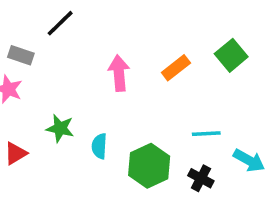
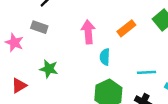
gray rectangle: (21, 55) -> (39, 27), moved
cyan semicircle: (99, 146) -> (105, 57), moved

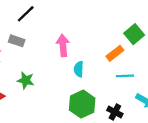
orange rectangle: (126, 28) -> (115, 53), moved
cyan line: (147, 72) -> (125, 76), moved

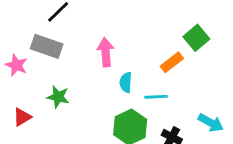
gray rectangle: (17, 41) -> (47, 46), size x1.5
cyan line: (125, 76) -> (156, 97), moved

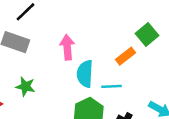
cyan semicircle: (126, 82) -> (85, 74), size x1.5

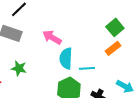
pink arrow: (67, 47) -> (52, 37), turned -54
orange rectangle: (125, 56) -> (113, 48), moved

